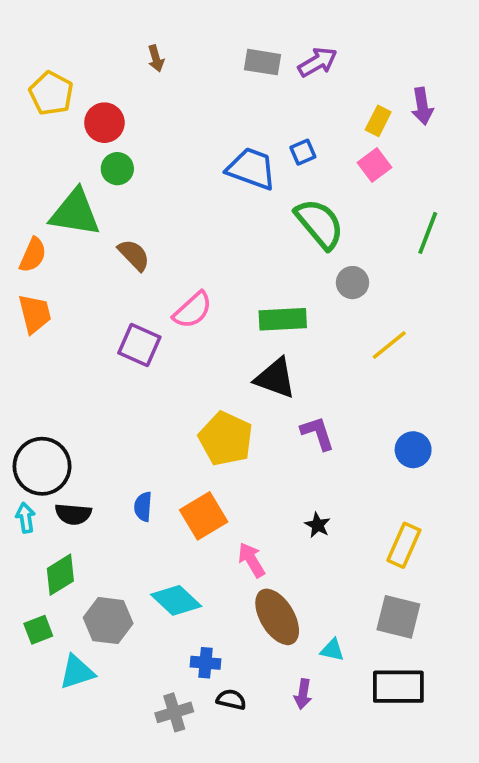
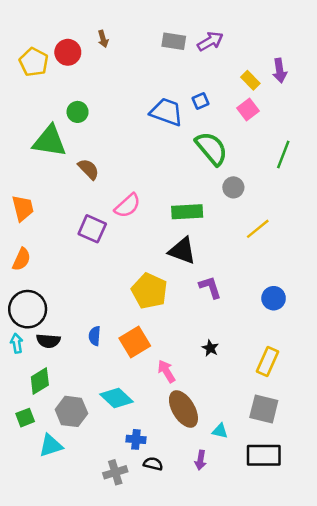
yellow rectangle: (378, 121) -> (250, 80), turned -72
red circle: (104, 123) -> (68, 52), moved
orange semicircle: (33, 255) -> (22, 259), moved

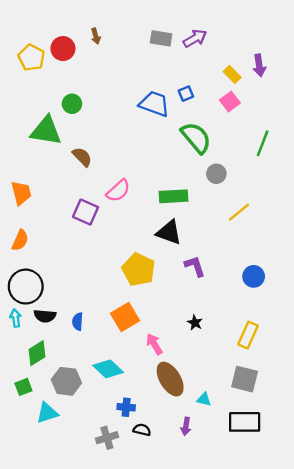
blue semicircle: (95, 336) -> (78, 322), moved

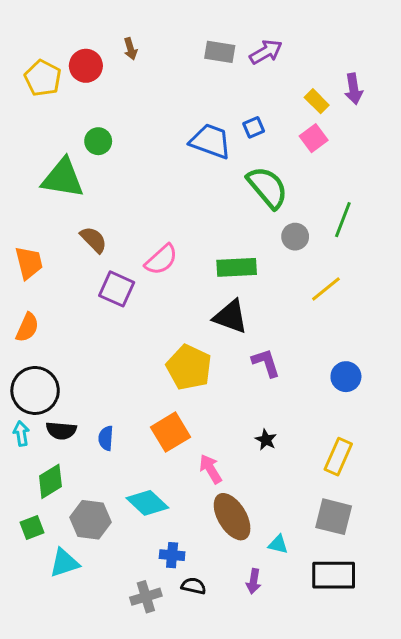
green line: (263, 143) -> (343, 220), moved
brown semicircle: (82, 157) -> (94, 240), moved

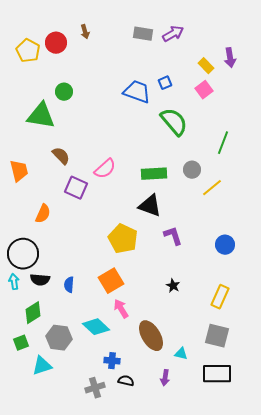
gray circle: (295, 237) -> (192, 170), moved
orange semicircle: (27, 327) -> (43, 214), moved
pink arrow: (211, 469) -> (121, 309), moved

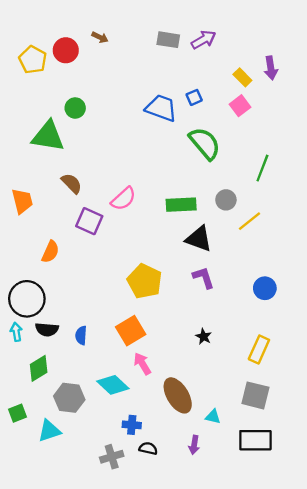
brown arrow: (85, 32) -> (100, 37), turned -48
black triangle: (150, 206) -> (199, 239), moved
green square: (21, 343) -> (17, 413), moved

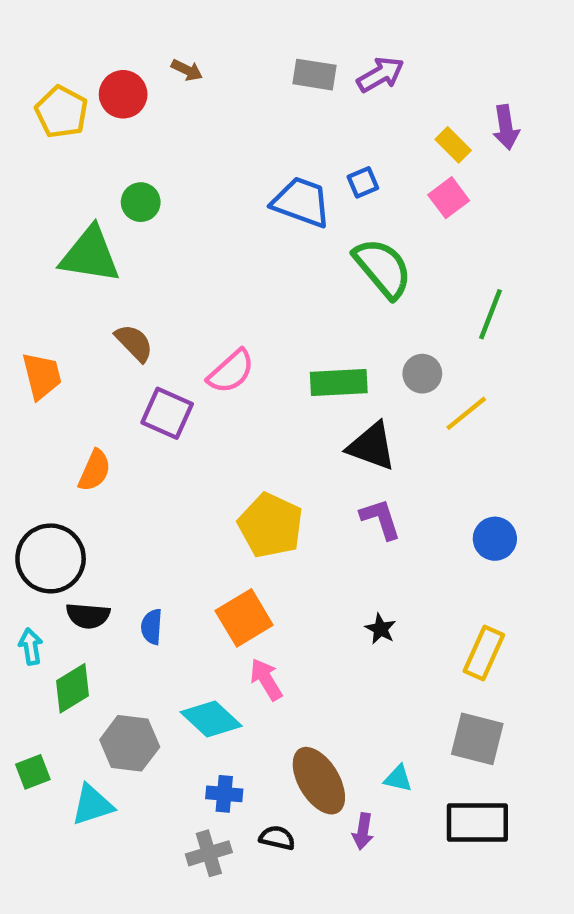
cyan arrow: (16, 332) -> (31, 646), moved
brown ellipse: (178, 395) -> (319, 781), moved
blue cross: (132, 425) -> (224, 794), moved

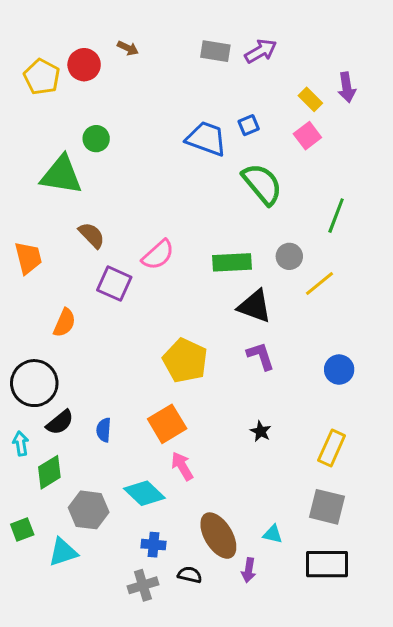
black semicircle: (88, 616) -> (60, 422), turned -44

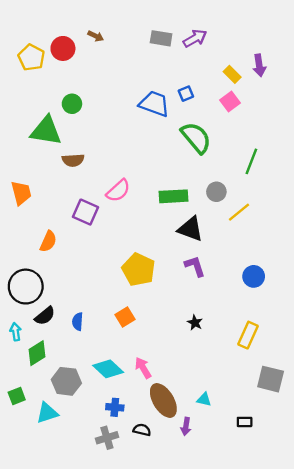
brown semicircle: (92, 235) -> (73, 160), moved, turned 130
orange square: (167, 424) -> (125, 317), size x0.7
pink arrow: (182, 466) -> (143, 368), moved
gray square: (327, 507) -> (271, 379), moved
black rectangle: (327, 564) -> (245, 422), size x0.5

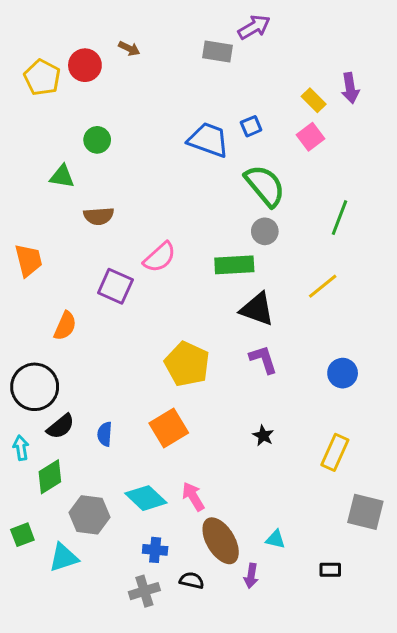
purple arrow: (195, 38) -> (254, 27), moved
green triangle: (46, 131) -> (62, 176), size x0.6
gray circle: (216, 192) -> (265, 231), moved
orange square: (125, 317) -> (169, 428), size x1.4

